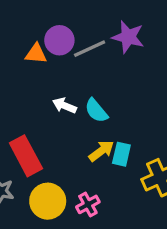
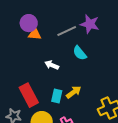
purple circle: (59, 40) -> (29, 23), moved
cyan semicircle: (96, 111) -> (80, 53), moved
cyan rectangle: (121, 154) -> (57, 96), moved

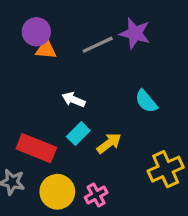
cyan semicircle: (80, 53) -> (146, 101), moved
red rectangle: (29, 95) -> (36, 148), turned -40
cyan rectangle: (57, 96) -> (78, 134), moved, turned 32

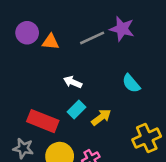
purple circle: (36, 32) -> (27, 33), moved

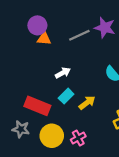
purple circle: (27, 33) -> (37, 25), moved
white arrow: (73, 82) -> (63, 73), turned 128

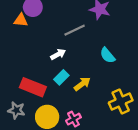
gray line: (79, 35) -> (75, 30), moved
orange triangle: (44, 39) -> (21, 20), moved

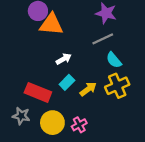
orange triangle: (21, 20) -> (51, 24), moved, size x1.6
gray line: (75, 30) -> (103, 39), moved
yellow cross: (121, 101) -> (117, 86), moved

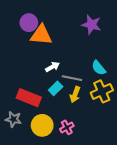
gray line: (103, 39) -> (72, 78), moved, turned 36
yellow arrow: (88, 89) -> (75, 95), turned 147

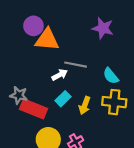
gray line: (72, 78) -> (76, 65), moved
yellow cross: (102, 91) -> (114, 102), turned 30
gray star: (13, 119) -> (19, 95), moved

